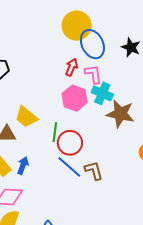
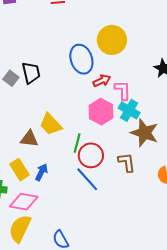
blue ellipse: (92, 44) -> (81, 59), moved
red arrow: (72, 67) -> (102, 81), turned 36
brown L-shape: (94, 171) -> (127, 162), moved

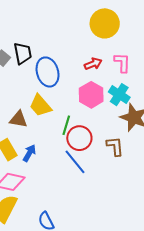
blue ellipse: (81, 59) -> (48, 72), moved
pink L-shape: (123, 90) -> (122, 63), moved

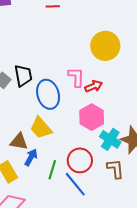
pink L-shape: (122, 63) -> (76, 77), moved
cyan cross: (119, 95) -> (110, 139), moved
green line: (66, 125) -> (52, 170), moved
blue arrow: (29, 153) -> (31, 157), moved

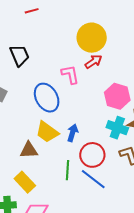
black trapezoid: (23, 76) -> (19, 55), moved
red arrow: (94, 86) -> (93, 62), moved
pink hexagon: (92, 117) -> (117, 96), moved
blue arrow: (31, 157) -> (73, 133), moved

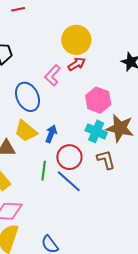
pink L-shape: (70, 74) -> (53, 75), turned -130

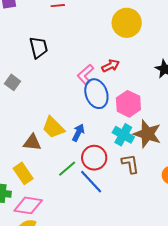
yellow circle: (76, 40) -> (127, 23), moved
blue ellipse: (28, 97) -> (96, 94), moved
green line: (44, 171) -> (67, 169), turned 36

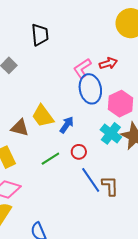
red circle: (94, 158) -> (79, 152), size x0.6
brown L-shape: (130, 164) -> (110, 186), moved
blue line: (91, 182) -> (91, 180), moved

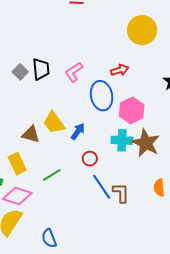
black trapezoid: (40, 35) -> (41, 69), moved
pink L-shape: (82, 68) -> (74, 72), moved
cyan cross: (111, 133) -> (122, 140), turned -35
green line: (50, 159) -> (52, 175), moved

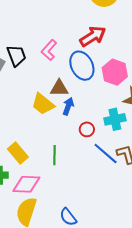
red arrow: (120, 70) -> (93, 36), size x1.5
brown triangle: (31, 134) -> (59, 88), moved
cyan cross: (122, 140) -> (115, 119), moved
green line: (52, 175) -> (54, 155), turned -42

